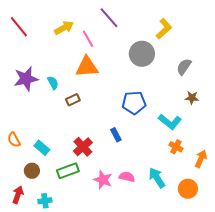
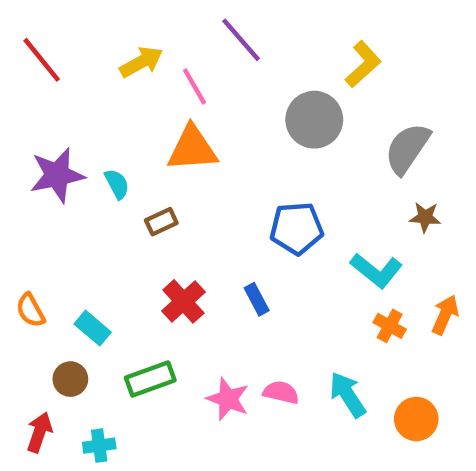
gray semicircle: (184, 67) -> (407, 148), size x1.4
red cross: (83, 147) -> (183, 301), moved
orange arrow: (201, 159) -> (445, 315), moved

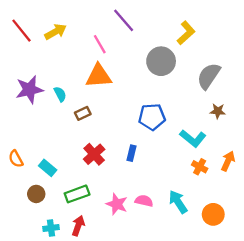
yellow arrow: (141, 62) -> (56, 32), moved
blue rectangle: (257, 299) -> (132, 153), turned 42
red arrow: (39, 432) -> (78, 226), moved

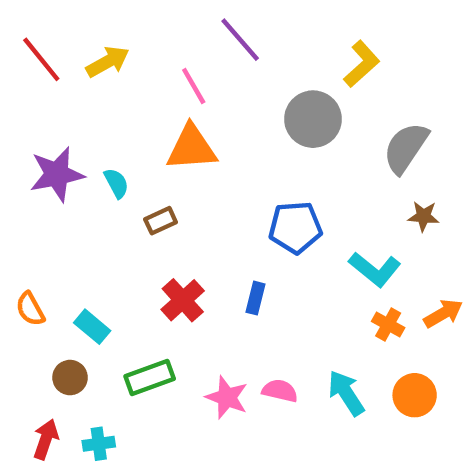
orange arrow: (228, 161) -> (443, 313), turned 36
orange circle: (213, 214) -> (415, 395), moved
red arrow: (78, 226) -> (46, 439), moved

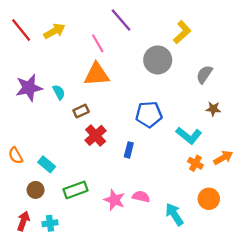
gray semicircle: (406, 148) -> (204, 74), size x0.7
red cross: (183, 300) -> (96, 135), moved
cyan arrow: (346, 393) -> (174, 214), moved

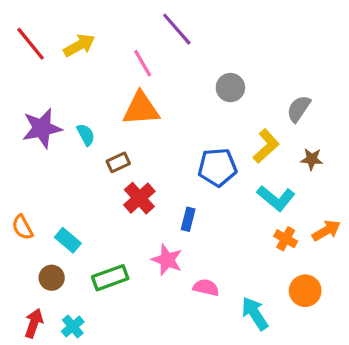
yellow L-shape: (182, 32) -> (266, 146), moved
gray circle: (158, 60) -> (230, 88), size x0.7
pink star: (114, 200) -> (167, 260), moved
cyan cross: (50, 223) -> (73, 326), turned -32

